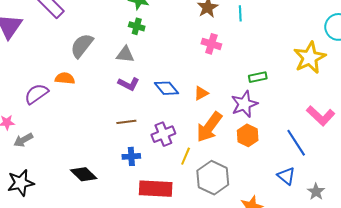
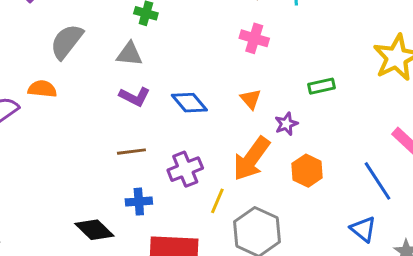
orange triangle: (201, 93) -> (251, 99), moved, turned -42
purple star: (244, 104) -> (286, 124), moved, size x0.6
black diamond: (84, 174) -> (94, 230), moved

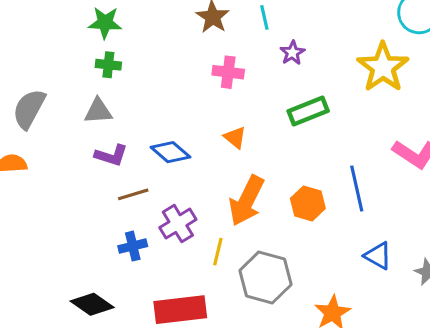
green rectangle: (321, 86) -> (308, 111), size x1.4
purple star: (286, 124) -> (292, 53), moved
brown line: (131, 152) -> (133, 194), moved
blue line: (377, 181) -> (357, 188), moved, turned 30
blue cross: (139, 202) -> (133, 246), moved

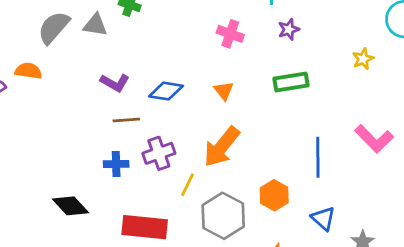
yellow star: (383, 67) -> (363, 59), size x0.5
gray triangle: (98, 111) -> (95, 25), moved
blue diamond: (170, 152) -> (166, 91), turned -44
orange hexagon: (308, 203) -> (274, 195), moved

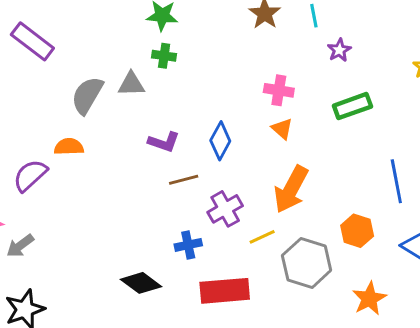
pink cross: (230, 34) -> (279, 90), moved
blue diamond: (166, 91) -> (220, 141), turned -60
blue cross: (116, 164) -> (188, 245), moved
yellow line: (188, 185) -> (262, 237), turned 50

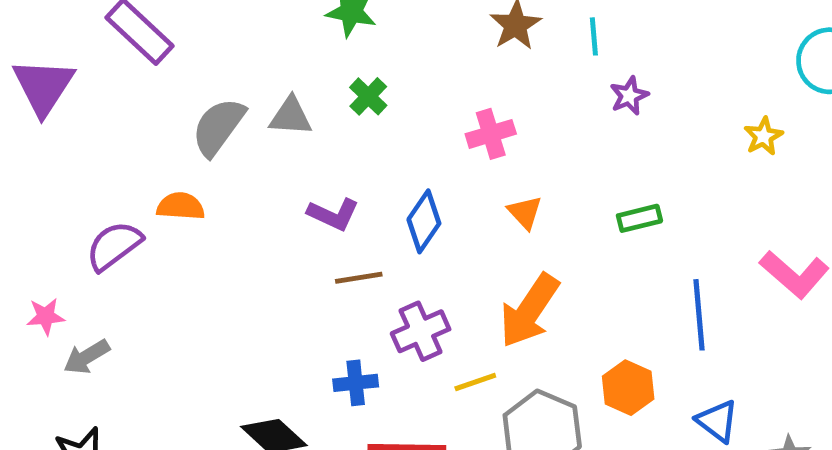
green cross: (164, 56) -> (368, 96), moved, turned 30
pink cross: (279, 90) -> (491, 134), moved, turned -32
green rectangle: (352, 106) -> (639, 218), moved, size x0.7

